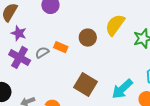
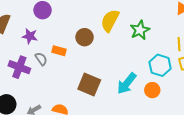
purple star: (19, 33) -> (30, 36), moved
gray semicircle: (42, 52) -> (41, 59), turned 96

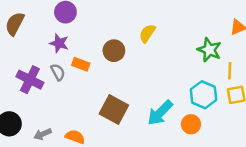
yellow semicircle: (110, 21) -> (147, 33), size x0.7
green star: (140, 30) -> (209, 50), moved, turned -30
purple star: (30, 36) -> (59, 43), moved

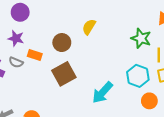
gray semicircle: (58, 72) -> (16, 62), turned 144
brown square: (114, 110) -> (64, 74), moved, turned 35
orange circle: (191, 124) -> (149, 101), moved

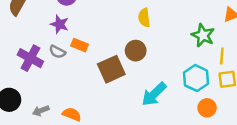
yellow semicircle: (89, 27) -> (144, 18), turned -42
brown circle: (62, 43) -> (136, 51), moved

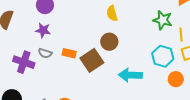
orange rectangle: (80, 45) -> (69, 53), moved
cyan arrow: (154, 94) -> (130, 75), turned 55

